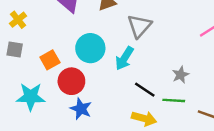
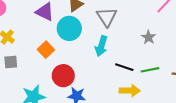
cyan circle: (90, 48) -> (69, 28), moved
orange square: (50, 60) -> (46, 50), moved
gray star: (180, 75) -> (149, 37), moved

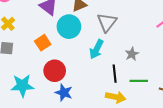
gray star: (149, 37) -> (132, 54), moved
black line: (124, 67) -> (115, 74), turned 54

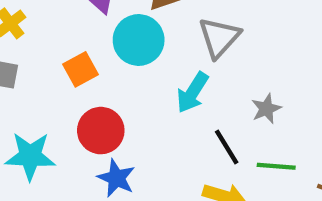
black line: (115, 74) -> (227, 147), turned -30

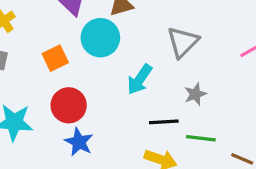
gray triangle: (219, 37) -> (183, 42), moved
black line: (227, 147) -> (164, 122), turned -64

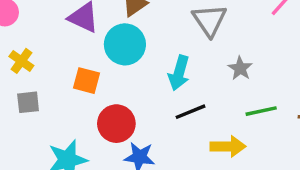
orange square: (55, 58) -> (86, 81), turned -30
black line: (164, 122) -> (191, 112), moved

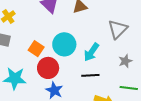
cyan circle: (125, 44) -> (64, 44), moved
orange square: (86, 81) -> (36, 49), moved

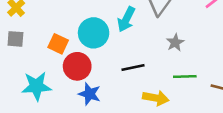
cyan arrow: (91, 52) -> (126, 19), moved

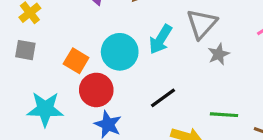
gray star: (175, 43) -> (219, 54), moved
black line: (133, 68) -> (163, 98), turned -30

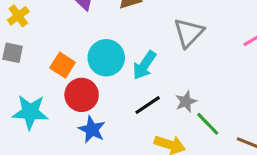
cyan arrow: (161, 39) -> (144, 65), moved
gray star: (219, 54) -> (186, 102), moved
green line: (224, 115) -> (208, 124), turned 40

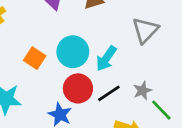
red circle: (82, 95) -> (78, 88), moved

